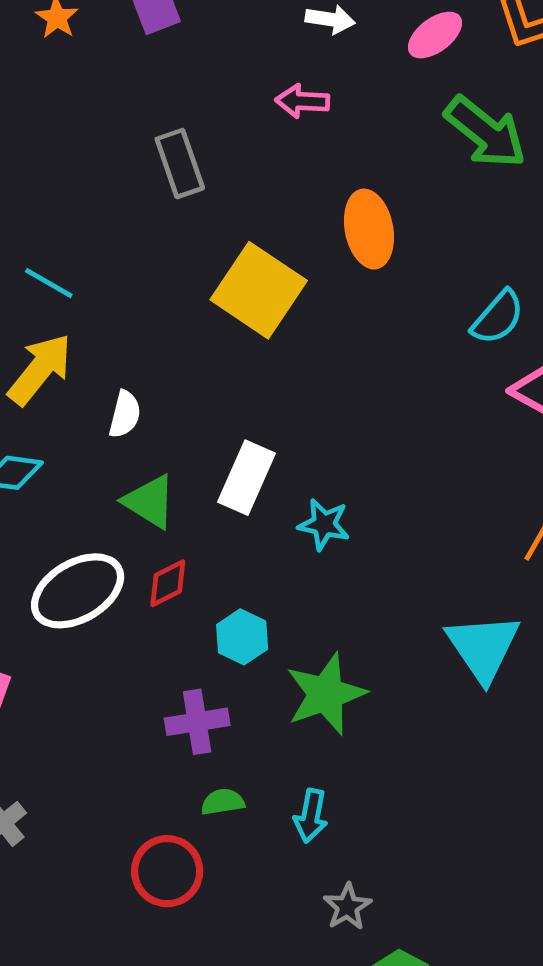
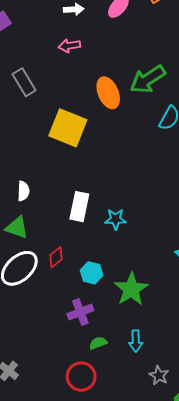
green arrow: (485, 132) -> (148, 79), moved, turned 120
green triangle: (150, 502) -> (17, 228), moved

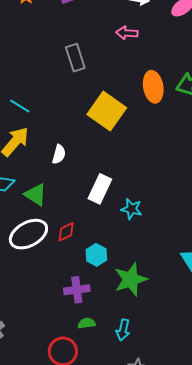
white semicircle: (23, 191) -> (59, 154), moved

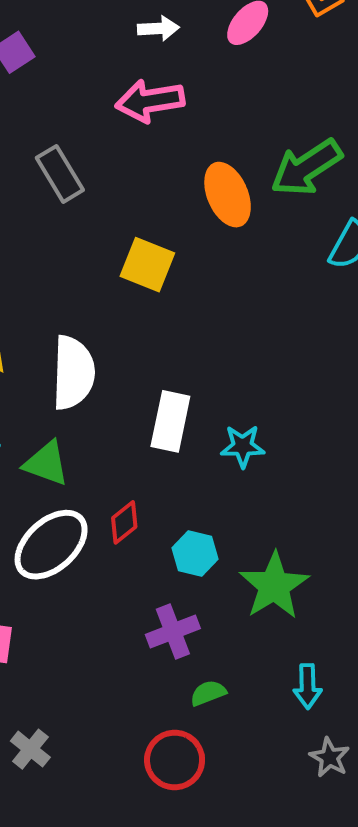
pink arrow: (127, 33) -> (150, 101), size x1.5
yellow square: (107, 111) -> (147, 265), size x0.7
white semicircle: (59, 154) -> (73, 373), size x1.8
cyan arrow: (123, 330) -> (307, 686), moved

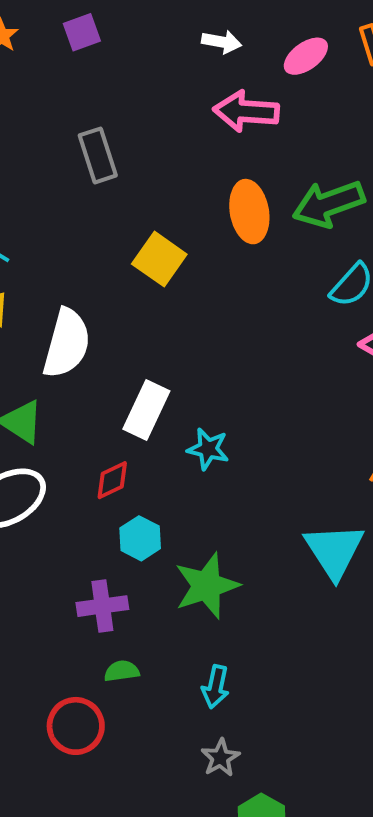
pink arrow: (150, 101) -> (246, 111), moved
red diamond: (124, 522) -> (112, 480), moved

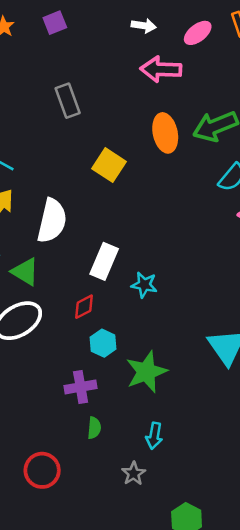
green semicircle: (122, 671) -> (94, 428), turned 105
red circle: (76, 726) -> (42, 470), moved
gray star: (220, 758) -> (134, 474), moved

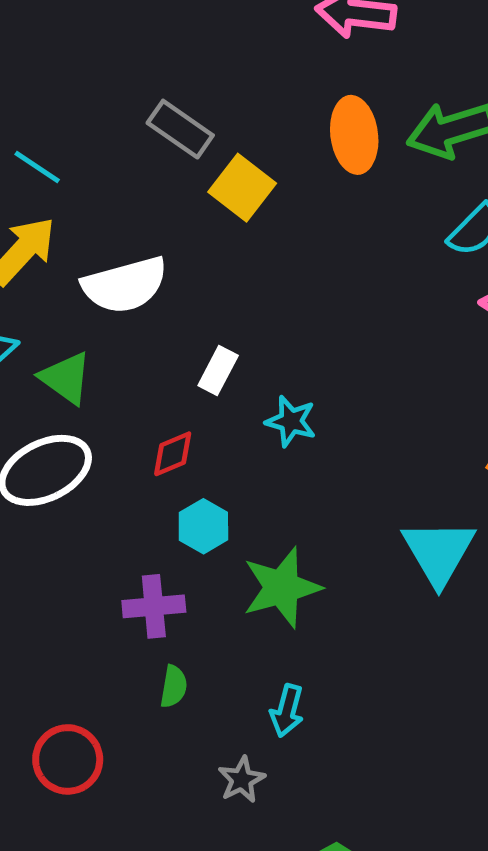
gray rectangle: (68, 101) -> (180, 129), moved, turned -40
white semicircle: (52, 221) -> (125, 285), turned 57
white rectangle: (104, 261) -> (218, 370), size x0.7

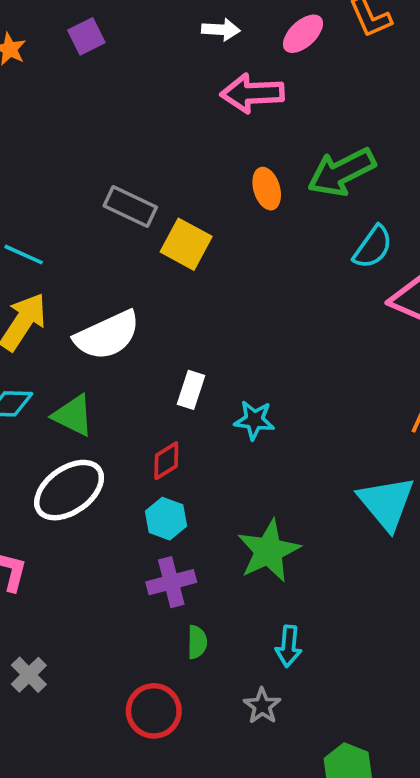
orange ellipse: (354, 135) -> (267, 189), size x0.7
cyan hexagon: (203, 526) -> (166, 519), moved
red circle: (68, 759) -> (154, 711), moved

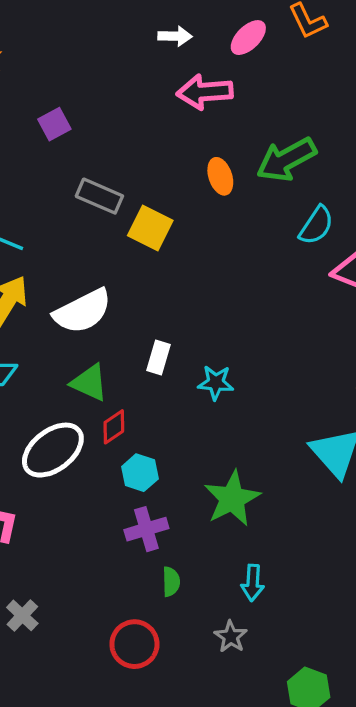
purple square: (86, 36) -> (54, 124), moved
green triangle: (73, 415) -> (89, 383), moved
red diamond: (166, 461) -> (114, 427), moved

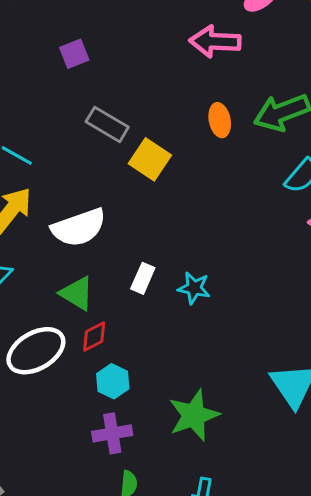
cyan star: (216, 383) -> (194, 288), moved

